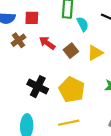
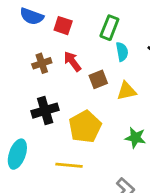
brown cross: (18, 40) -> (42, 63), moved
black cross: (38, 87) -> (45, 111), turned 30

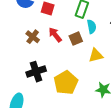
brown cross: (42, 63) -> (33, 37), turned -32
brown square: (98, 79) -> (76, 39), moved

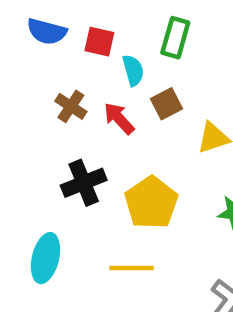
cyan semicircle: (92, 27) -> (133, 70), moved
red arrow: (55, 35) -> (119, 118), moved

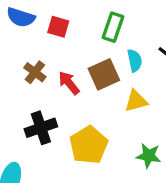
cyan semicircle: (133, 70) -> (135, 60), moved
brown square: (167, 104) -> (104, 74), size x1.4

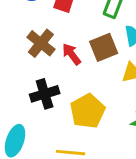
brown cross: (35, 72) -> (41, 43), size x1.4

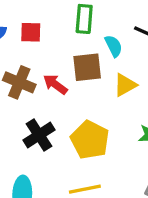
brown square: (104, 47) -> (87, 67), turned 32

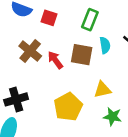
yellow triangle: (125, 85) -> (102, 90), moved
black cross: (39, 135) -> (16, 99), moved

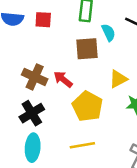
brown cross: (30, 51) -> (35, 77), moved
red arrow: (55, 60) -> (63, 79), moved

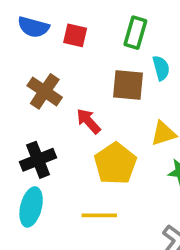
brown cross: (35, 77) -> (45, 91), moved

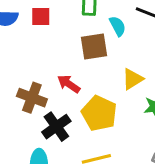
brown cross: (45, 91) -> (32, 98), moved
black cross: (38, 160) -> (56, 127), moved

